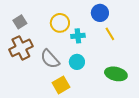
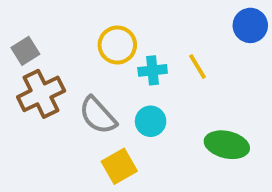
blue circle: (100, 13) -> (250, 25), moved
gray square: (20, 22) -> (25, 51), moved
yellow line: (110, 34) -> (198, 66), moved

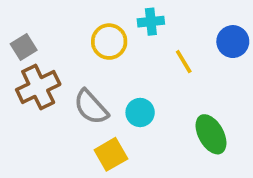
blue circle: (250, 25) -> (233, 42), moved
cyan cross: (153, 70) -> (151, 22), moved
green ellipse: (227, 145) -> (211, 134), turned 48

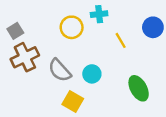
yellow square: (111, 154) -> (73, 101), turned -30

